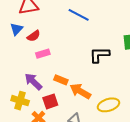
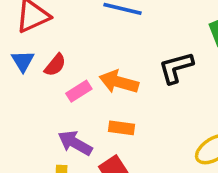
orange arrow: (80, 91) -> (119, 82), moved

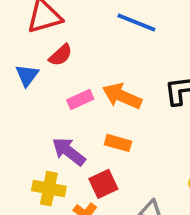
blue triangle: (23, 61) -> (27, 75), moved
red semicircle: (55, 65) -> (61, 55), moved

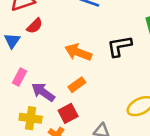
pink rectangle: (80, 100) -> (19, 77), moved, turned -35
orange rectangle: (118, 143) -> (77, 85), turned -49

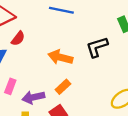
purple arrow: (43, 92) -> (33, 97), turned -40

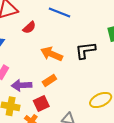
red semicircle: (18, 39) -> (29, 27), moved

